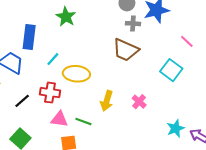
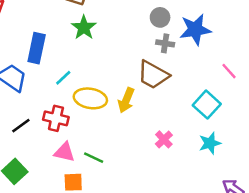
yellow arrow: (107, 101) -> (126, 100), moved
cyan star: (176, 128) -> (210, 143), moved

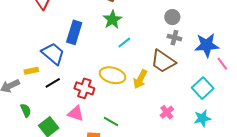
blue star: (195, 30) -> (207, 45), moved
cyan line: (63, 78) -> (124, 43), moved
black line: (21, 126) -> (53, 83), moved
pink triangle: (64, 152) -> (76, 113), moved

